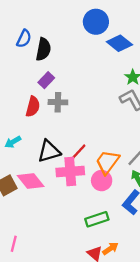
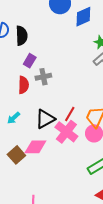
blue diamond: (119, 43) -> (83, 17), turned -50
pink cross: (70, 172) -> (66, 132), turned -35
pink diamond: (31, 181) -> (35, 147), turned -40

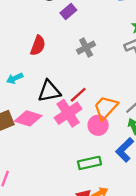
purple rectangle: (30, 61) -> (68, 11), moved
gray cross: (43, 77) -> (86, 48), moved, turned -35

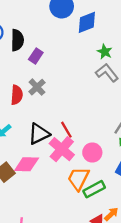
gray cross: (86, 48) -> (37, 87), moved
red line: (78, 95) -> (66, 130), turned -63
orange trapezoid: (106, 108) -> (78, 179), moved

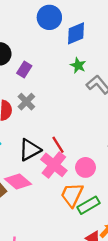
green star: (105, 52) -> (78, 65), moved
pink diamond: (27, 164) -> (18, 182), turned 40

